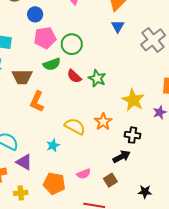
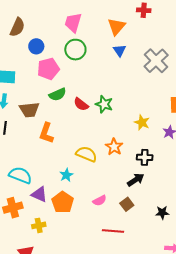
green circle: (72, 44) -> (75, 50), moved
yellow star: (133, 100) -> (142, 122), size x0.7
orange pentagon: (54, 183) -> (63, 202), moved, turned 30

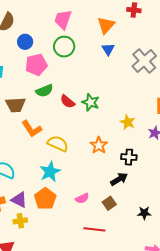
orange L-shape: (46, 133) -> (32, 129), turned -55
yellow semicircle: (86, 154) -> (58, 144), moved
cyan star: (66, 175) -> (50, 172), size x1.5
purple triangle: (39, 194) -> (19, 200), moved

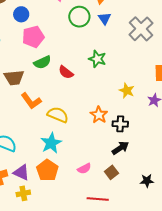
green circle: (64, 47) -> (79, 17), moved
green star: (91, 102) -> (97, 59), moved
black cross: (129, 157) -> (120, 124), moved

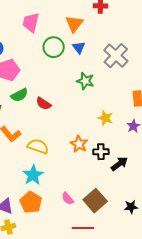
green star: (97, 59) -> (85, 81), moved
black arrow: (120, 148) -> (119, 164), moved
pink semicircle: (84, 169) -> (68, 199), turned 80
brown square: (111, 172) -> (95, 201), size x1.6

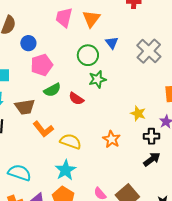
orange triangle: (74, 24) -> (91, 19), moved
green circle: (54, 47) -> (88, 55), moved
green star: (85, 81) -> (97, 79), moved, turned -30
black cross: (101, 152) -> (151, 136), moved

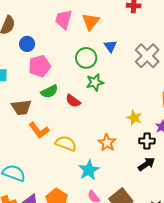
cyan star: (65, 170) -> (89, 170), moved

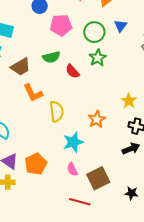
pink pentagon: (40, 66) -> (61, 25), moved
green star: (95, 82) -> (98, 58), turned -30
brown trapezoid: (21, 107) -> (21, 67), turned -35
yellow semicircle: (66, 143) -> (57, 111), turned 50

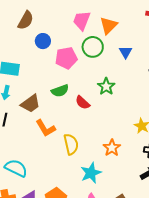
green circle: (94, 32) -> (93, 47), moved

